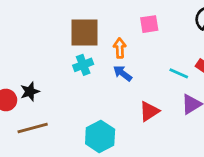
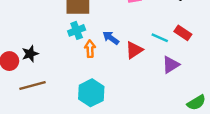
orange arrow: (120, 48) -> (90, 49), moved
red triangle: (149, 111) -> (134, 50), moved

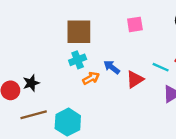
orange arrow: (90, 49) -> (91, 78), turned 63
cyan hexagon: (91, 93) -> (68, 122), moved

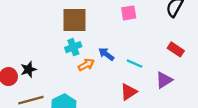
cyan line: (161, 67) -> (135, 64), moved
red triangle: (135, 79) -> (129, 92), moved

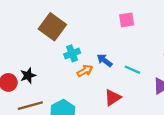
brown square: (74, 20) -> (52, 27), moved, turned 36
red triangle: (129, 92) -> (113, 98), moved

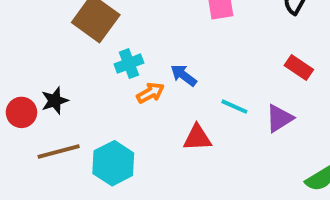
cyan line: (132, 70) -> (234, 107), moved
red triangle: (113, 98) -> (197, 138), turned 30

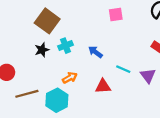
orange arrow: (150, 93) -> (70, 78), moved
black star: (55, 101) -> (42, 50), moved
purple triangle: (279, 118) -> (148, 76), turned -35

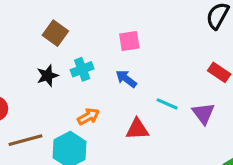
pink square: (116, 15) -> (129, 41), moved
brown square: (47, 21) -> (55, 33), size x0.7

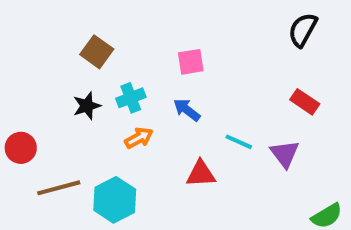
orange arrow: (88, 117) -> (139, 138), moved

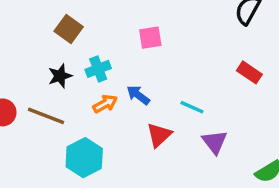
blue arrow: (187, 110) -> (138, 95), moved
purple triangle: (285, 154) -> (215, 142), moved
red triangle: (201, 174) -> (159, 135), turned -40
brown line: (59, 188) -> (46, 116), moved, turned 36

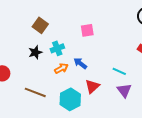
cyan line: (192, 107) -> (119, 71), moved
brown line: (46, 116) -> (35, 92), moved
cyan hexagon: (84, 158) -> (70, 99), moved

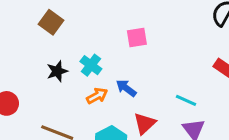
brown square: (40, 25) -> (51, 22), moved
cyan cross: (57, 48) -> (91, 65), turned -32

